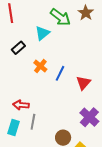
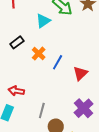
black rectangle: (18, 48) -> (17, 42), moved
gray line: (33, 122) -> (42, 110), moved

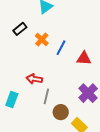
red triangle: (80, 73) -> (84, 58), turned 49
red arrow: (16, 91) -> (34, 79), moved

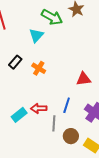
blue line: (61, 48) -> (67, 105), moved
cyan rectangle: (12, 99) -> (19, 115), moved, turned 42

